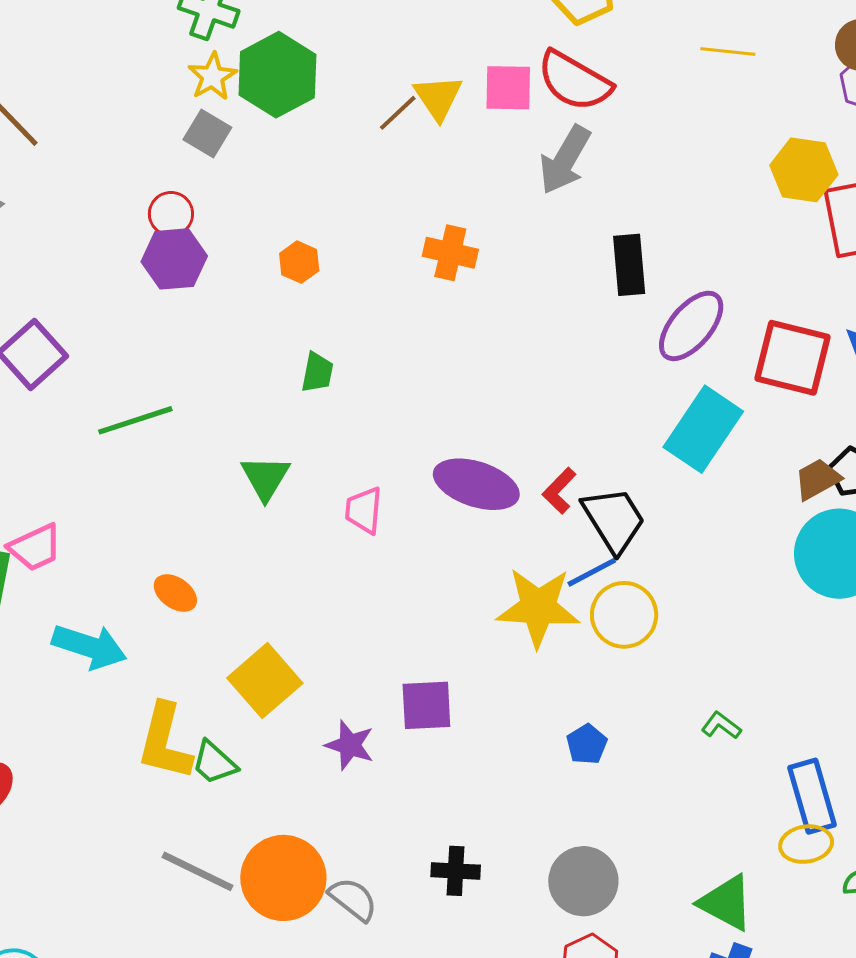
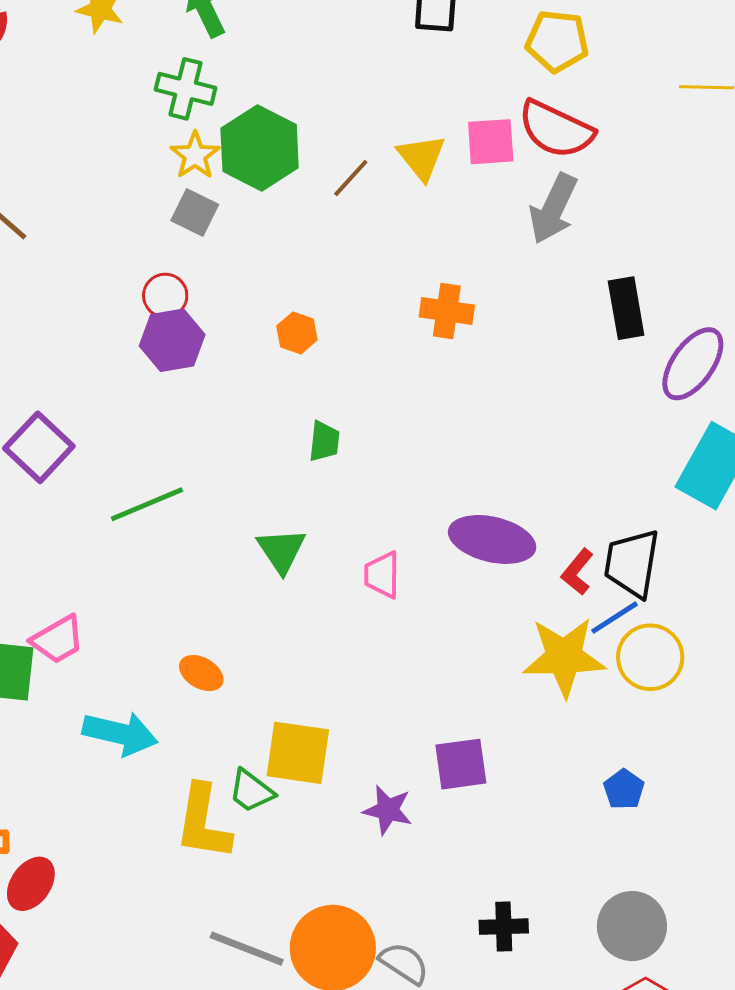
brown line: (398, 113) -> (351, 178), moved
red L-shape: (559, 491) -> (577, 572), moved
black trapezoid: (614, 520) -> (632, 563), turned -134
yellow square: (265, 681) -> (298, 753), turned -36
green trapezoid: (214, 763) -> (251, 791), moved

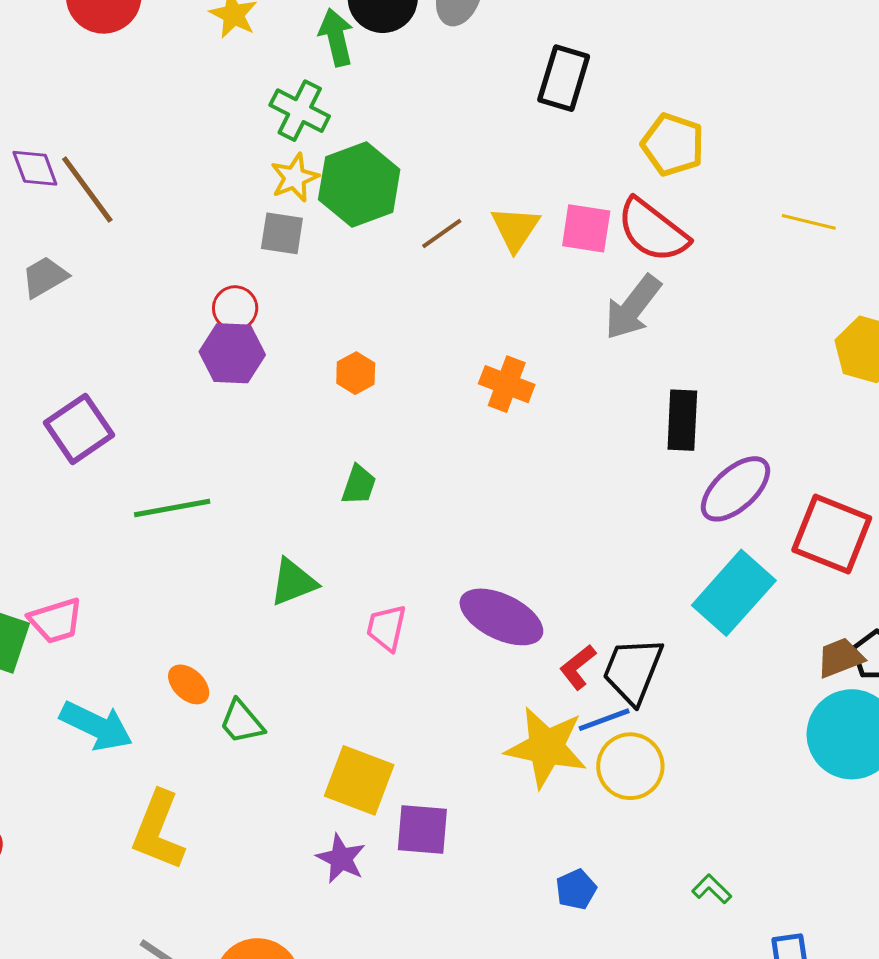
gray square: (195, 212) -> (282, 233), turned -30
green triangle: (281, 550) -> (293, 582), turned 30
yellow square: (298, 753) -> (359, 780), moved
green trapezoid: (251, 791) -> (242, 722), moved

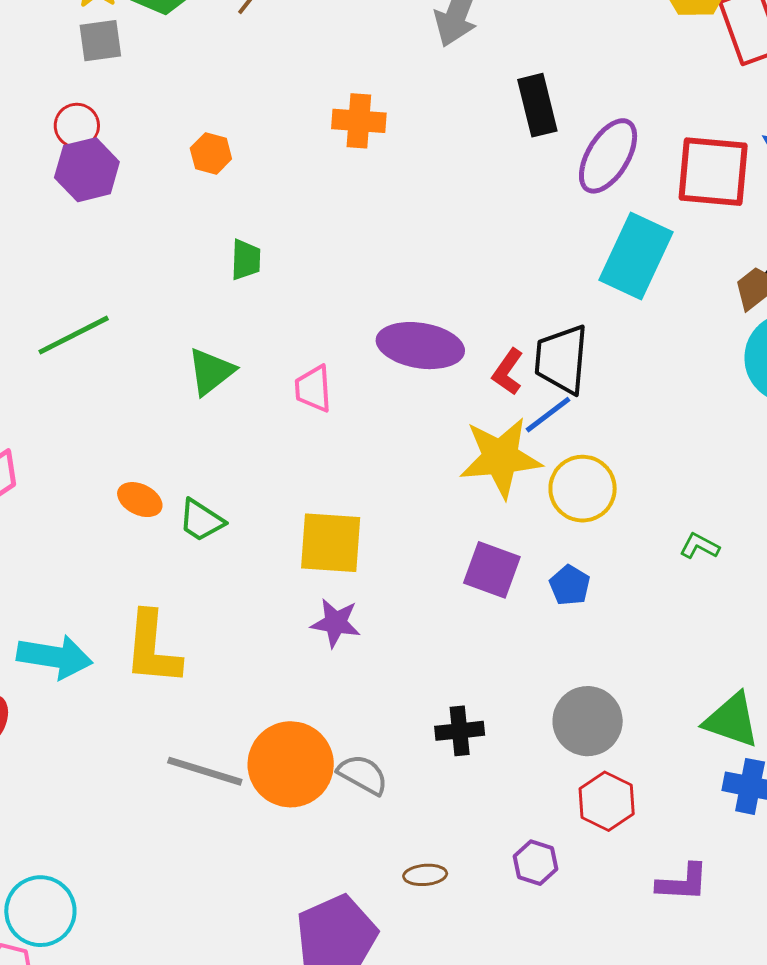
cyan arrow: (96, 726) -> (55, 657), moved
yellow circle: (630, 766) -> (583, 489), moved
purple square: (422, 829) -> (492, 570), moved, turned 32

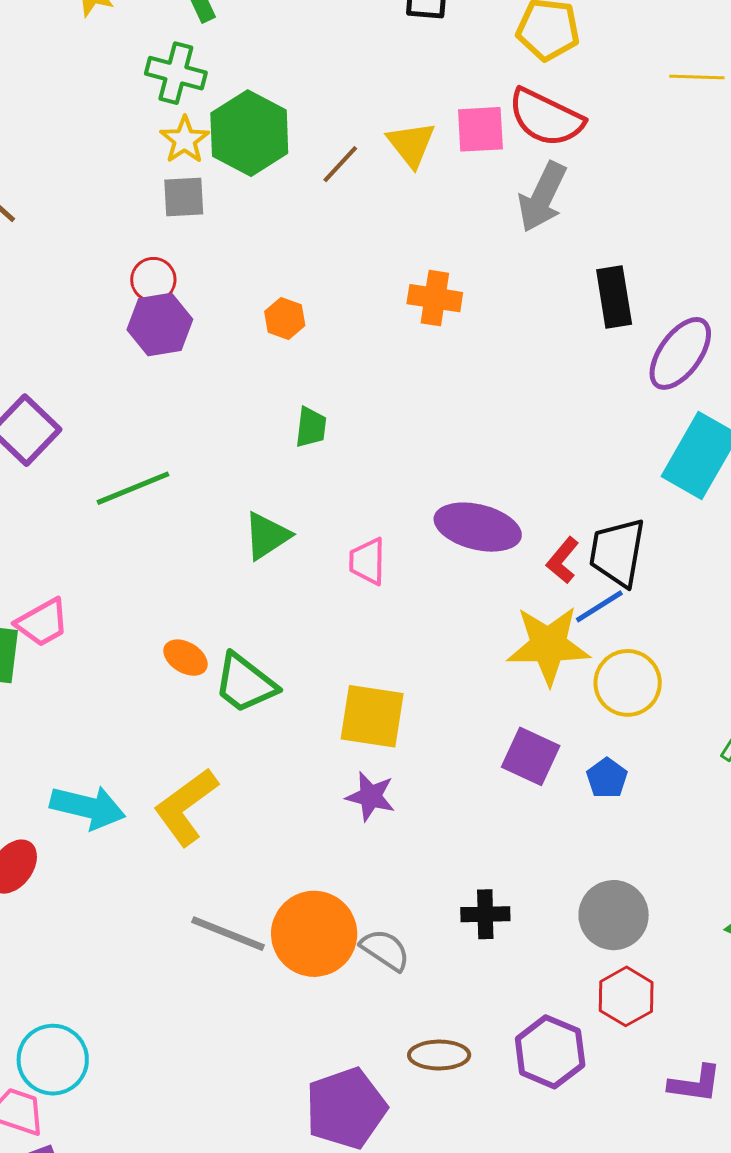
green trapezoid: (201, 520) -> (245, 683), size x1.4
yellow L-shape: (152, 648) -> (186, 807), turned 44
purple hexagon: (535, 863) -> (550, 1052), size x1.6
brown ellipse: (425, 875) -> (439, 1055), size x1.4

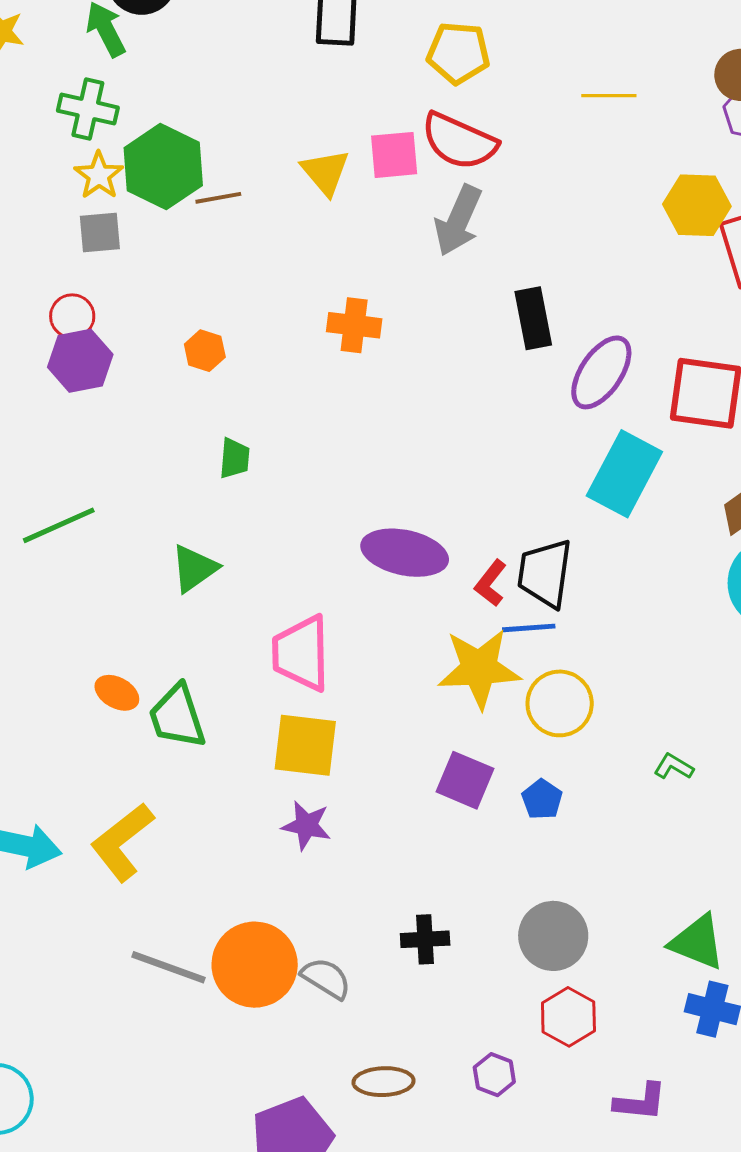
brown line: (340, 164) -> (218, 198), moved, turned 39
pink trapezoid: (367, 561) -> (301, 653), moved, size x1.6
blue line: (599, 606) -> (529, 628), turned 30
green trapezoid: (245, 683) -> (177, 716), turned 36
purple hexagon: (550, 1052) -> (494, 1075), size x0.6

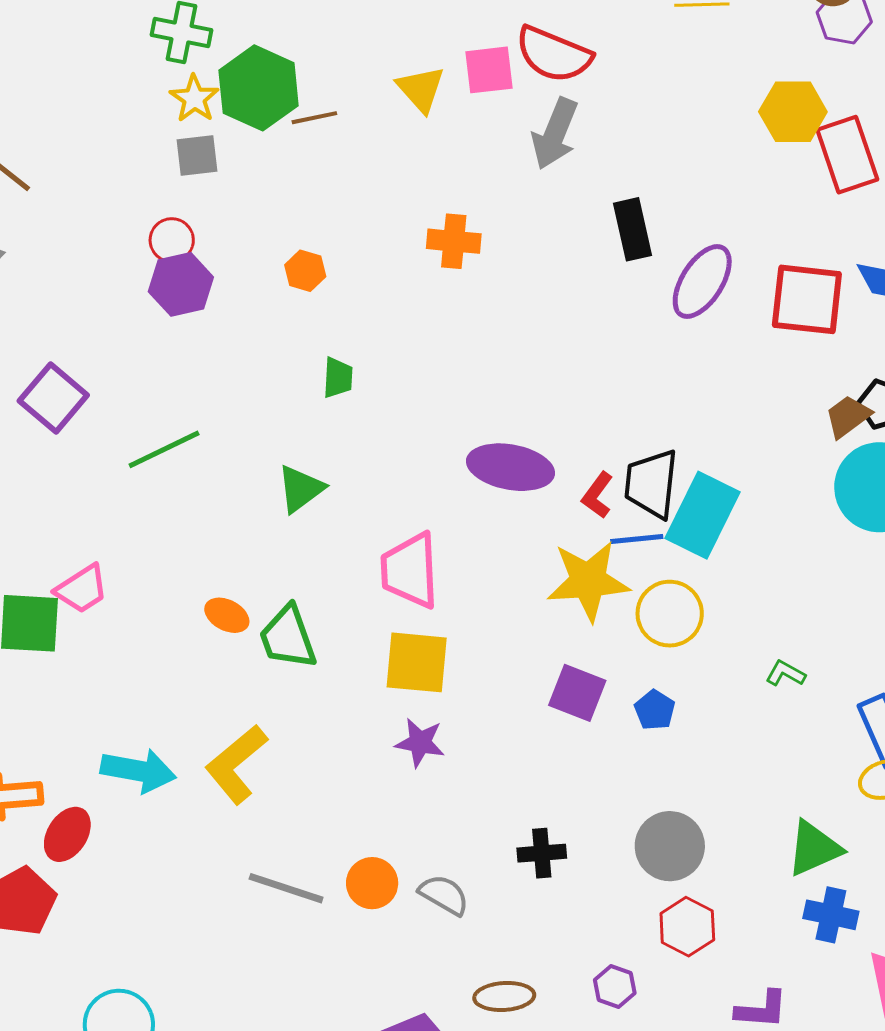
cyan rectangle: (624, 474) -> (702, 515), moved
green triangle: (697, 942) -> (814, 848), turned -44
orange circle: (255, 965) -> (372, 883), size x0.6

